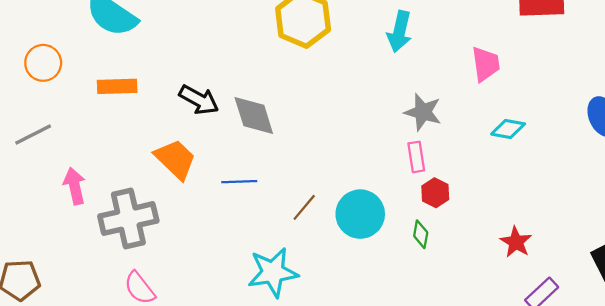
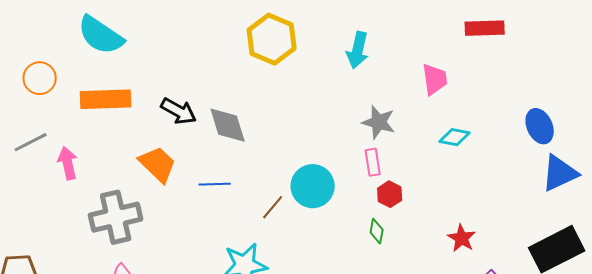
orange rectangle: (117, 86) -> (106, 99), size x1.4
pink arrow: (75, 186) -> (68, 163), moved
cyan circle: (360, 214) -> (313, 186), moved

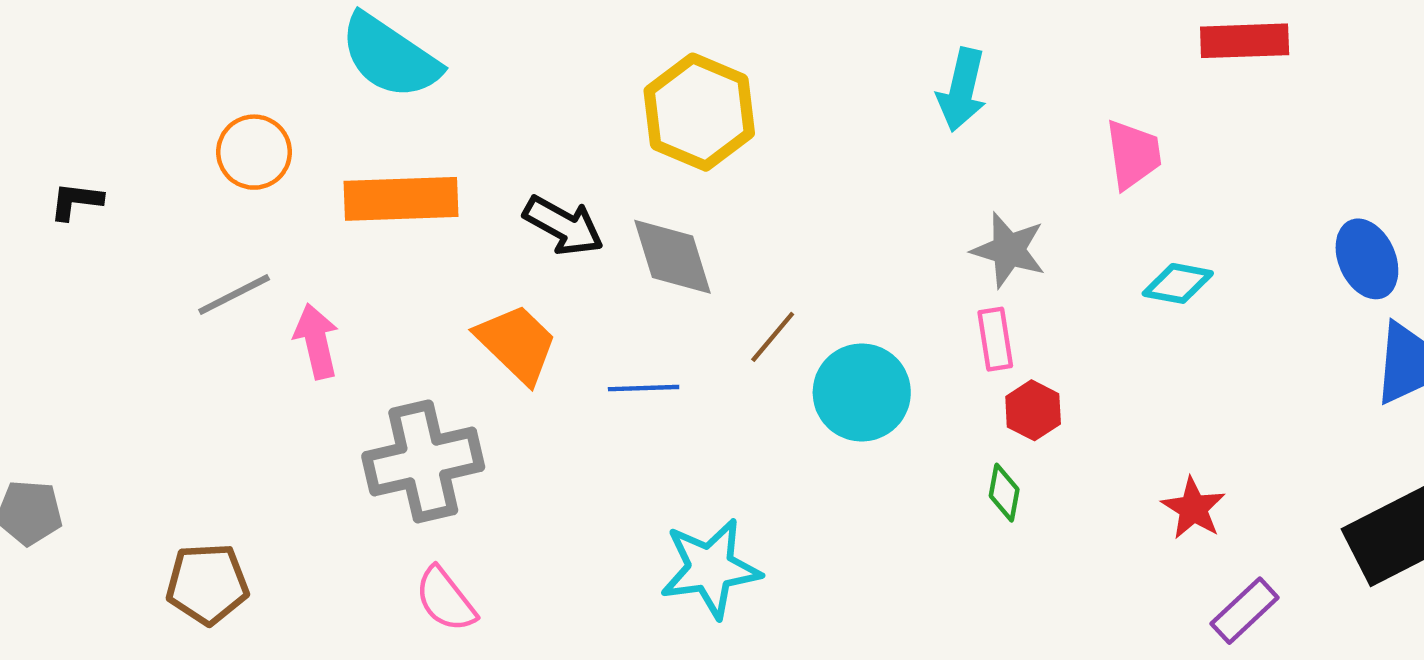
yellow hexagon: (272, 39) -> (699, 112), moved
brown line: (273, 207) -> (773, 337), moved

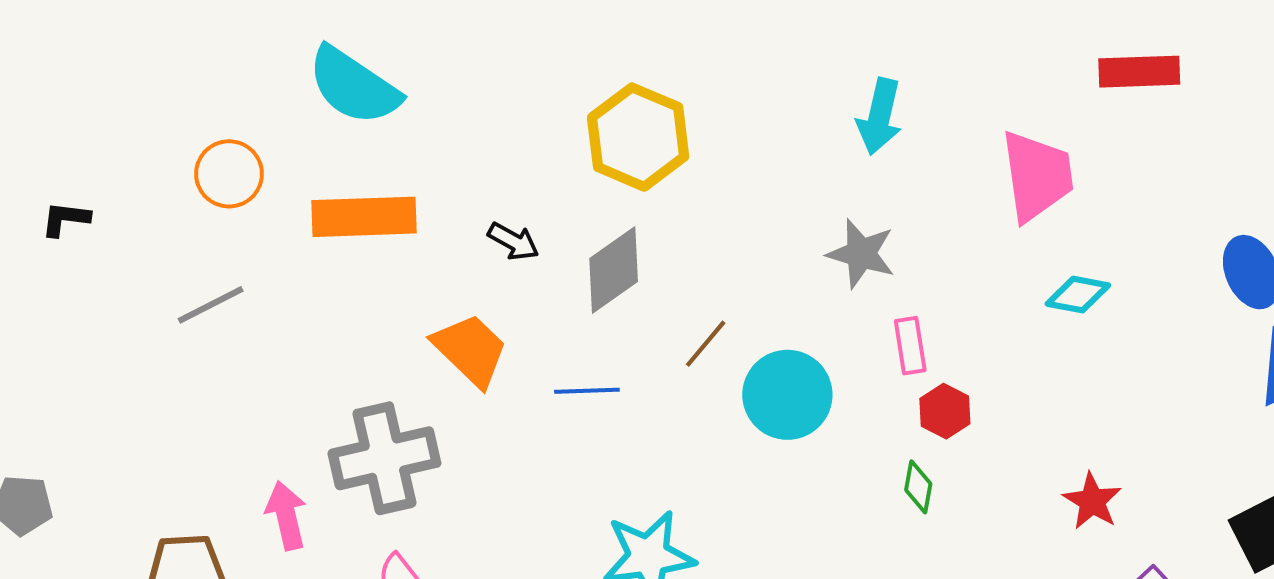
pink trapezoid: (1133, 154) -> (1037, 176), size x1.4
black arrow: (563, 226) -> (513, 241), size x0.7
gray star: (1009, 250) -> (861, 254), moved
gray diamond: (673, 257) -> (614, 270), turned 72
pink arrow: (316, 341) -> (286, 515), moved

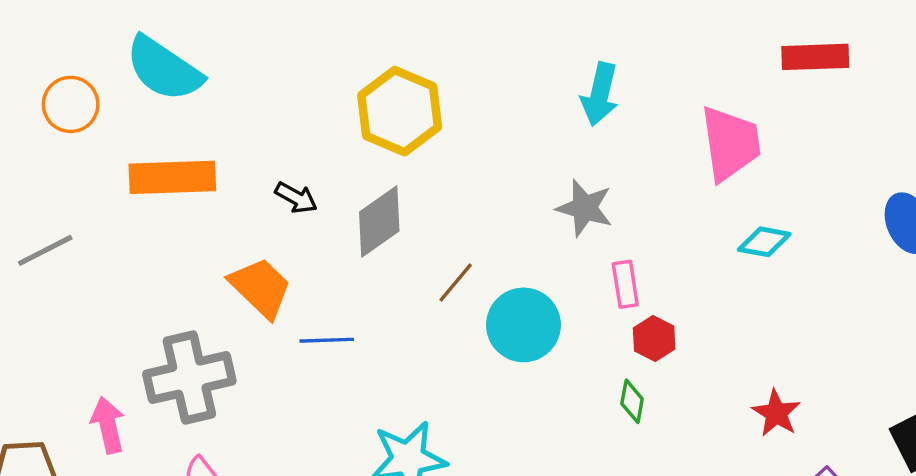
orange circle: (229, 174) -> (71, 104), moved
blue line: (587, 391) -> (327, 340), moved

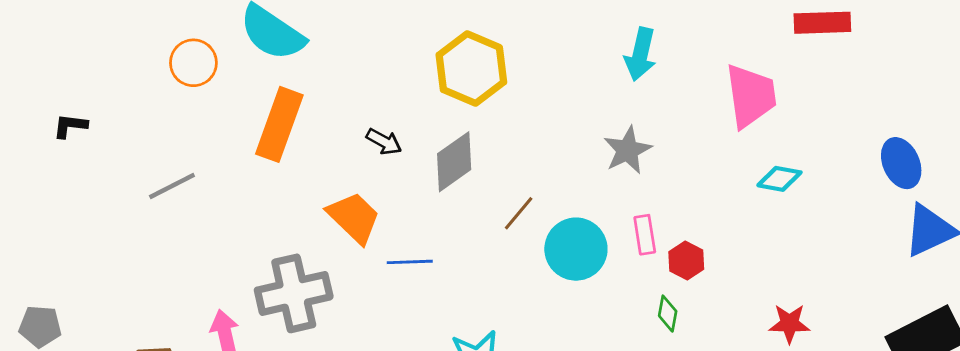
orange rectangle: (172, 177) -> (279, 124), turned -68
gray star: (585, 208) -> (628, 150), turned 30
pink rectangle: (625, 284) -> (645, 235), moved
red star: (776, 413) -> (789, 324), turned -30

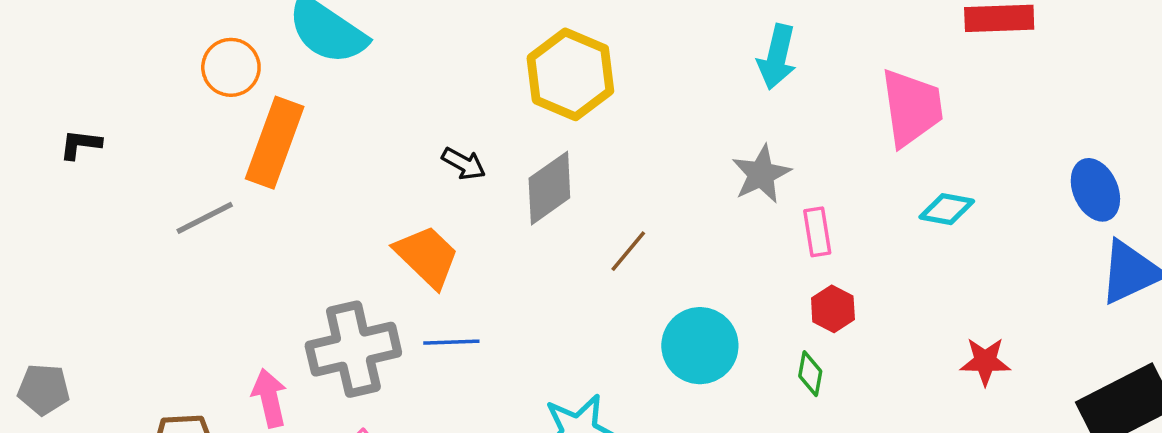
orange rectangle: (279, 124) -> (275, 143), moved
pink rectangle: (645, 235) -> (817, 232), moved
cyan circle: (576, 249) -> (700, 346), moved
blue line: (410, 262) -> (451, 342), moved
red star: (789, 324) -> (985, 361), moved

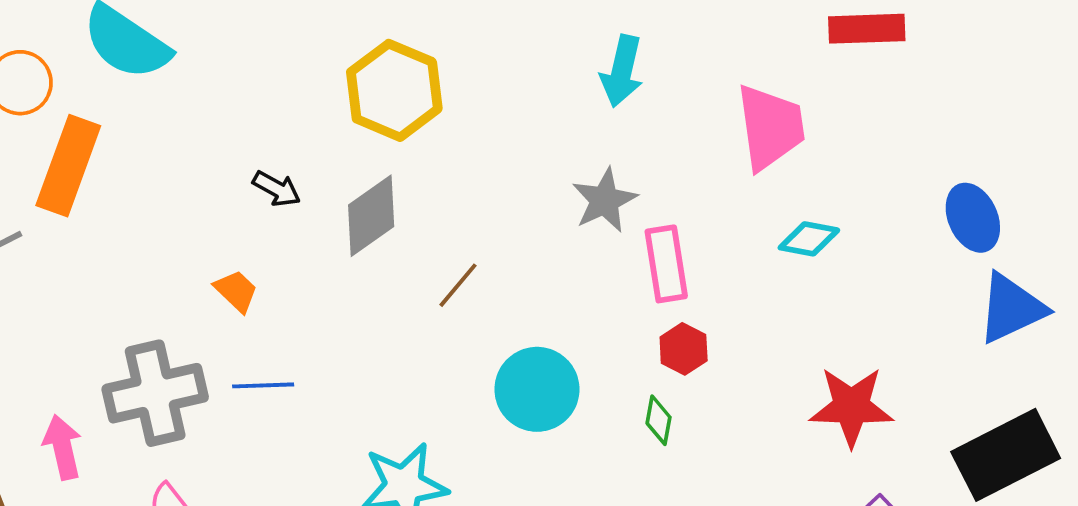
pink rectangle: (817, 232) -> (666, 264), size x1.4
orange trapezoid: (427, 256) -> (236, 291), size x0.6
red star: (985, 361) -> (851, 407), size x1.5

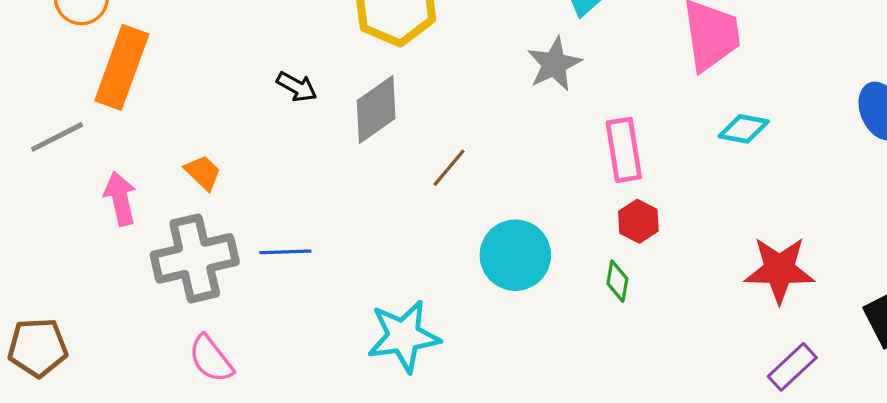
gray star: (604, 200) -> (554, 64), moved
orange trapezoid: (236, 291) -> (203, 173), moved
pink arrow: (63, 447) -> (120, 199), moved

